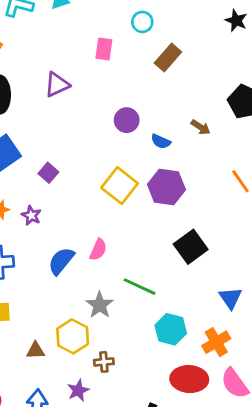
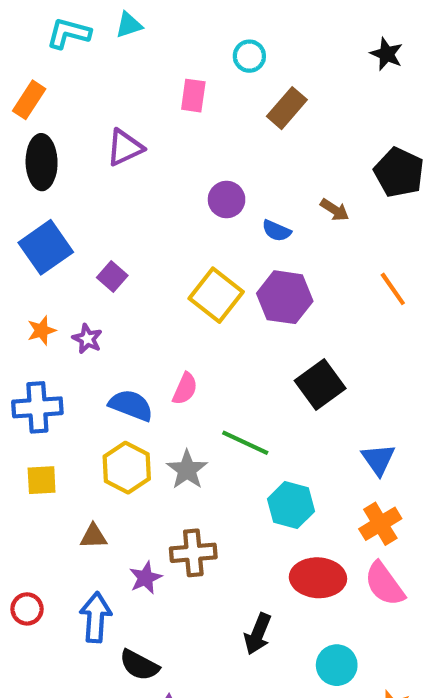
blue semicircle: (61, 261) -> (131, 405), turned 72
yellow hexagon: (73, 336) -> (127, 468), moved
orange cross: (216, 342) -> (380, 524), moved
brown cross: (104, 362) -> (193, 553), size x1.5
purple star: (78, 390) -> (145, 578), moved

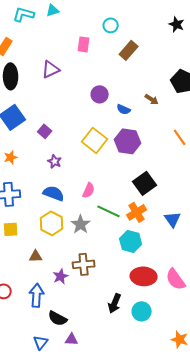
purple star: (87, 339) -> (55, 161), moved
pink semicircle: (185, 389) -> (89, 190), moved
orange cross: (380, 524) -> (137, 212), moved
cyan circle: (337, 665) -> (142, 311), moved

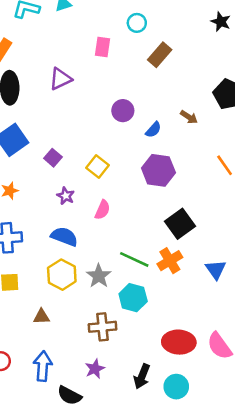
blue semicircle: (124, 109) -> (153, 130), turned -72
yellow square: (95, 140) -> (97, 167), moved, size x0.7
pink semicircle: (89, 190) -> (102, 210), moved
cyan hexagon: (131, 241) -> (133, 298), moved
purple star: (61, 276) -> (95, 369), moved

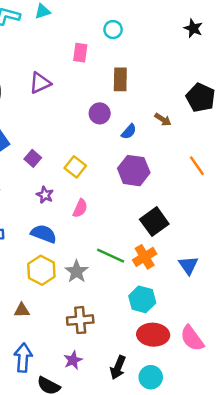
brown rectangle: (160, 55) -> (120, 79), moved, turned -40
cyan hexagon: (133, 298) -> (142, 299), moved

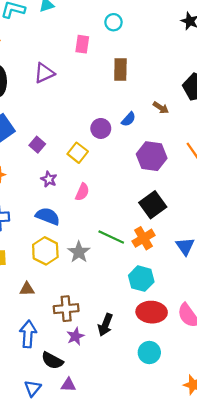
purple circle: (100, 113) -> (101, 128), moved
purple hexagon: (134, 171) -> (152, 156), moved
brown cross: (80, 320) -> (66, 309), moved
black arrow: (118, 367) -> (105, 325), moved

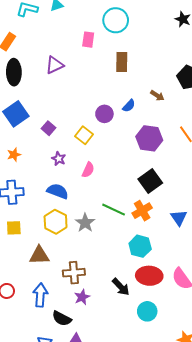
cyan circle: (113, 22) -> (116, 20), size x1.6
brown triangle: (27, 289) -> (39, 255), size x1.5
black arrow: (105, 325) -> (121, 287), moved, turned -66

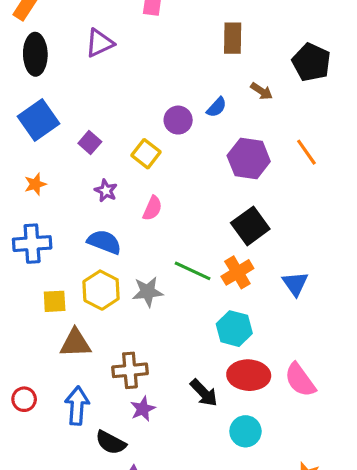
brown rectangle: (122, 62) -> (233, 38), moved
gray star: (85, 223) -> (148, 292), turned 30
yellow square: (14, 228) -> (55, 301), moved

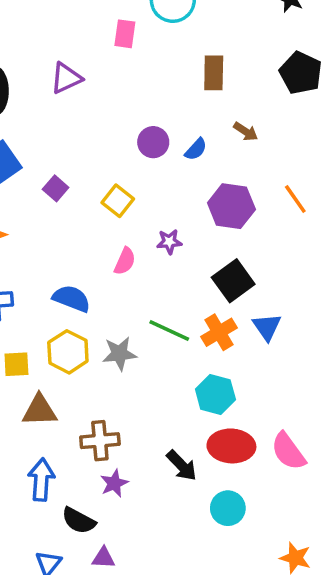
black pentagon: (311, 62) -> (301, 73), moved
purple circle: (178, 120) -> (153, 142), moved
purple star: (106, 191) -> (169, 242), moved, turned -30
blue triangle: (295, 284) -> (267, 327), moved

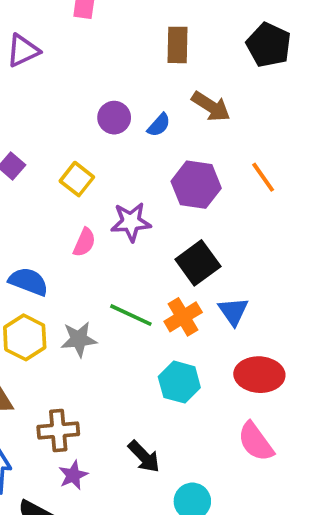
brown arrow: (246, 131) -> (211, 106), size x1.5
purple star: (169, 242) -> (131, 222), size x1.5
red ellipse: (231, 446) -> (259, 375), moved

